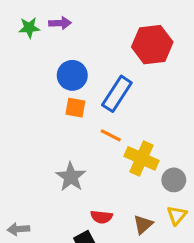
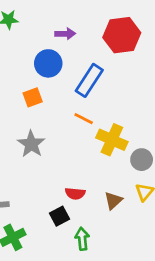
purple arrow: (60, 23) -> (65, 34), moved
orange square: (75, 108) -> (33, 97), moved, turned -30
gray star: (71, 177) -> (31, 144), moved

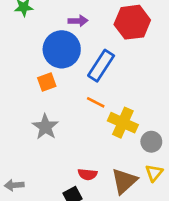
blue circle: (48, 63) -> (62, 49), size x1.4
brown triangle: (113, 201) -> (124, 181), size x1.5

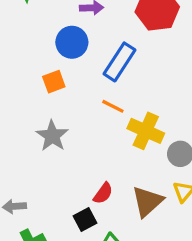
blue circle: (62, 49) -> (72, 42), size x0.7
red semicircle: (88, 174) -> (103, 193), turned -60

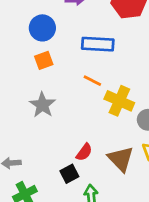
blue circle: (72, 42) -> (42, 28), moved
blue rectangle: (119, 62) -> (98, 44), turned 60
brown triangle: (147, 201) -> (121, 159), turned -32

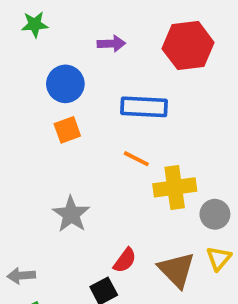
yellow cross: (119, 101) -> (175, 187), turned -32
gray star: (42, 105) -> (71, 214), moved

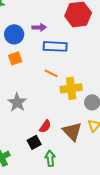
purple arrow: (111, 44) -> (39, 27), moved

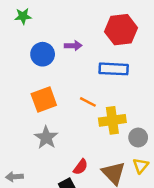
blue rectangle: (55, 46) -> (114, 69), moved
orange square: (15, 58) -> (44, 100), moved, size x1.5

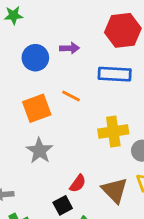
orange line: (88, 102) -> (71, 96), moved

